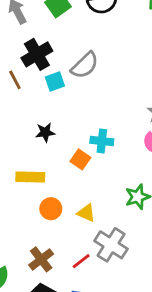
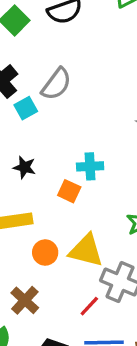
black star: (45, 132) -> (24, 167), turned 30
yellow triangle: (86, 213) -> (86, 251), size x1.6
brown cross: (41, 259) -> (25, 300), moved

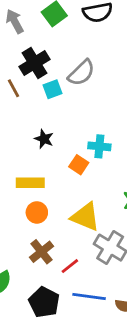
orange circle: (45, 253) -> (37, 212), moved
brown cross: (25, 300) -> (41, 252), moved
red line: (89, 306) -> (70, 266), moved

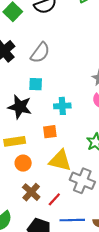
cyan square: (53, 89) -> (36, 84), moved, turned 32
black star: (44, 139) -> (20, 107), size x1.6
orange square: (79, 165) -> (50, 132), moved, turned -32

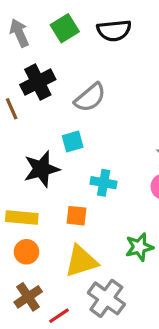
cyan square: (36, 84) -> (73, 141), turned -32
black star: (20, 107) -> (41, 169), turned 30
yellow triangle: (60, 161) -> (81, 261), turned -45

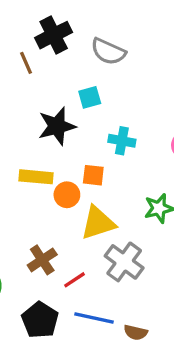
gray semicircle: (90, 97) -> (108, 51), turned 64
orange circle: (26, 252) -> (67, 195), moved

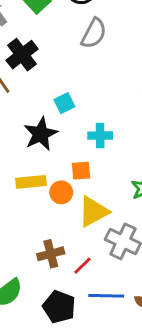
gray semicircle: (108, 51) -> (94, 33), moved, turned -76
brown cross: (42, 260) -> (51, 254), turned 30

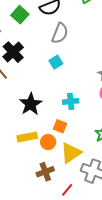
cyan square: (64, 103) -> (56, 62), moved
orange square: (81, 171) -> (60, 126), turned 32
brown cross: (51, 254) -> (45, 172), moved

